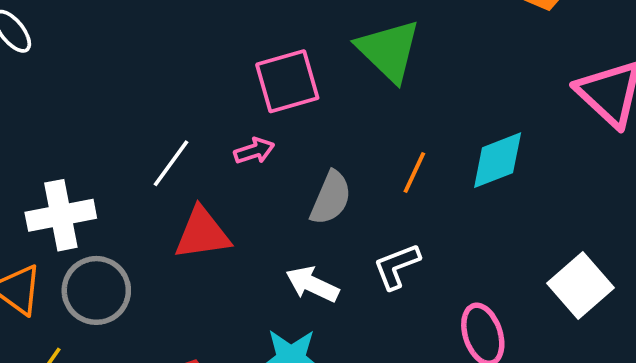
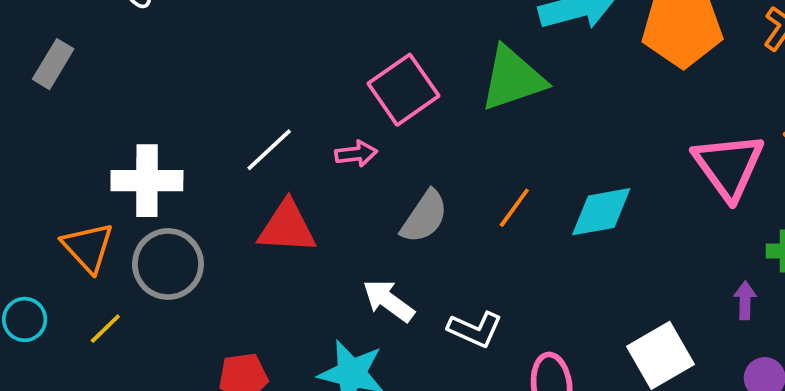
green triangle: (389, 50) -> (513, 79), turned 46
pink square: (287, 81) -> (404, 90), turned -30
white L-shape: (397, 266) -> (475, 329), moved, turned -146

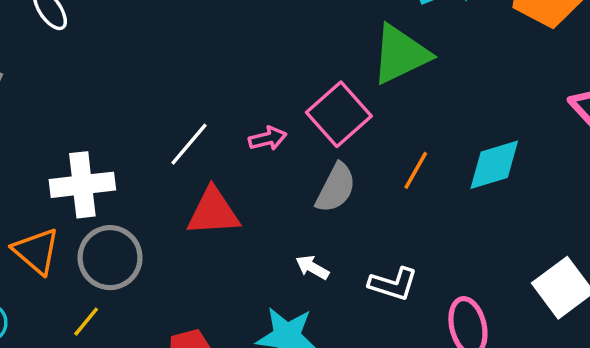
pink square: (404, 90) -> (339, 114), moved
white arrow: (388, 301) -> (312, 267), size x0.7
yellow line: (105, 329) -> (86, 322), moved

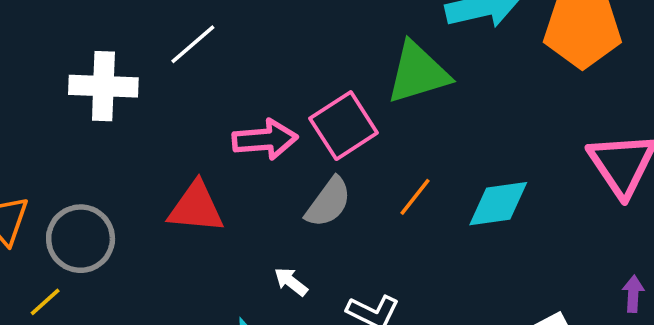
pink arrow: (268, 139) -> (265, 139), size x1.6
white line: (189, 144) -> (193, 44), moved
white cross: (82, 185) -> (103, 86), moved

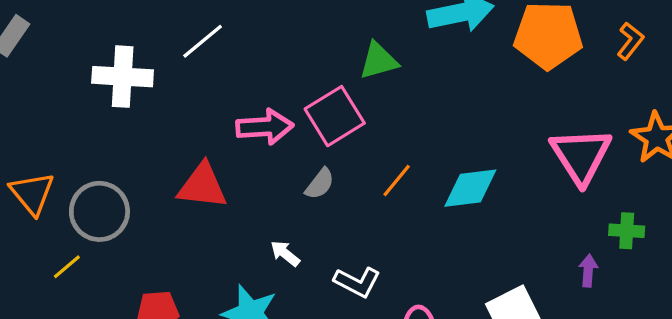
green triangle: (418, 73) -> (379, 61), moved, size x0.7
gray semicircle: (328, 202) -> (320, 184), size x0.7

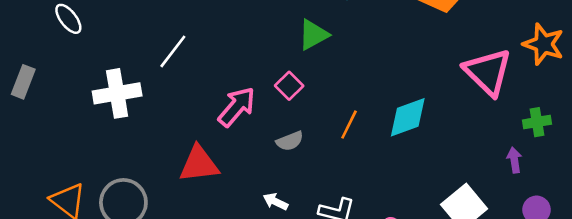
pink square: (335, 116) -> (289, 86), size x0.6
pink arrow: (265, 127) -> (237, 107), turned -33
gray semicircle: (320, 184) -> (290, 141), turned 44

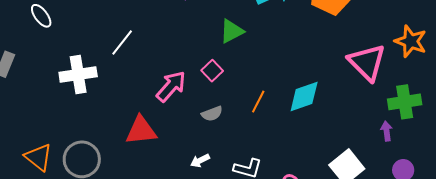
green cross: (537, 122) -> (405, 102), size x1.5
white arrow: (275, 202) -> (200, 161), turned -54

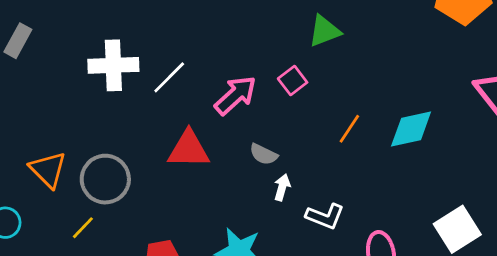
white line: (122, 42) -> (169, 77), moved
gray semicircle: (212, 114) -> (264, 154), moved, turned 40
white arrow: (200, 161) -> (282, 187), moved, turned 126

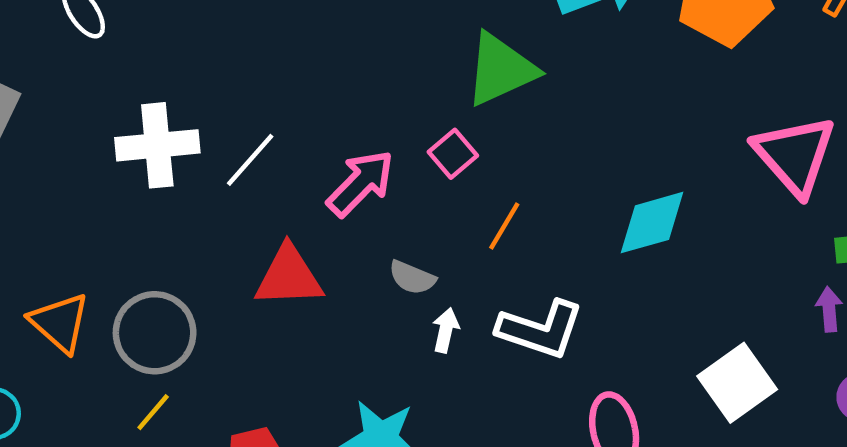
green triangle: (324, 31) -> (501, 70), size x1.4
orange line: (349, 129) -> (504, 226), moved
white L-shape: (325, 216) -> (540, 329), moved, size x1.4
yellow line: (83, 228) -> (153, 412), moved

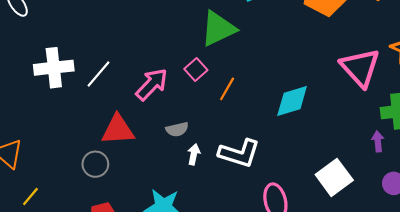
orange line: (504, 226) -> (227, 89), moved
gray semicircle: (412, 278) -> (177, 129), turned -35
gray circle: (155, 333) -> (95, 164), moved, size x0.7
yellow line: (153, 412) -> (30, 197), moved

